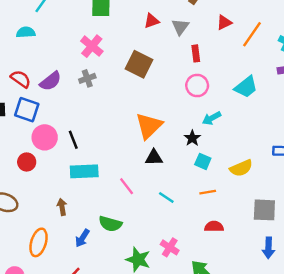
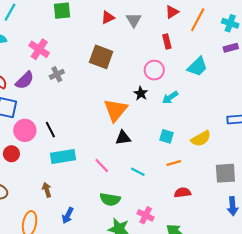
pink cross: (92, 46) -> (39, 49), moved
red rectangle: (196, 53) -> (167, 41), moved
black star: (192, 138) -> (141, 93), moved
green semicircle: (110, 224) -> (110, 199), moved

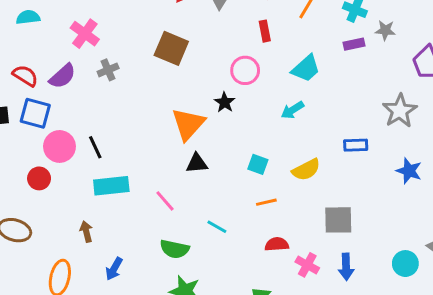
cyan arrow: (170, 97) -> (292, 110), moved
cyan line: (138, 172) -> (217, 227), moved
pink cross: (146, 215) -> (307, 265), moved

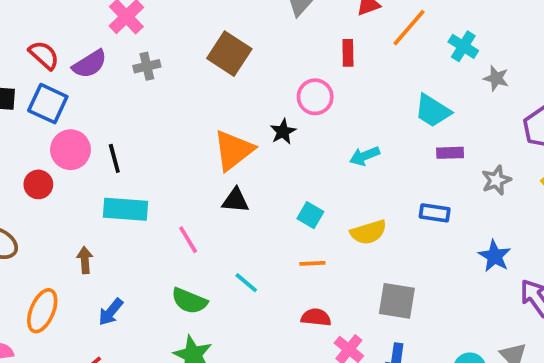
purple rectangle: (354, 44) -> (450, 153), moved
cyan trapezoid: (306, 68) -> (433, 111), moved, turned 64
gray star: (400, 111) -> (496, 180), size x0.7

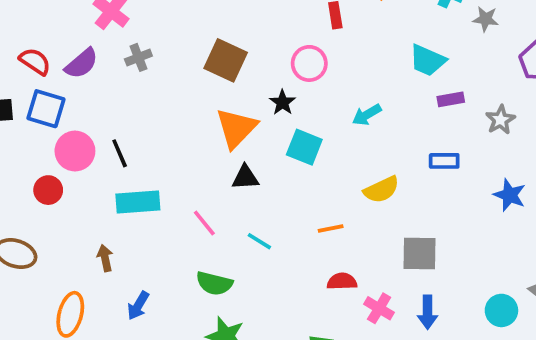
brown square: (229, 54) -> (226, 60), moved
cyan square: (310, 215) -> (304, 147), moved, size x1.4
cyan line: (246, 283) -> (259, 241), moved

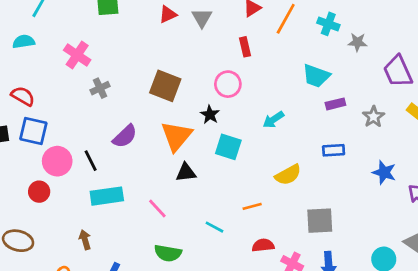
purple semicircle: (81, 64) -> (125, 136), moved
cyan line: (259, 241) -> (214, 227), moved

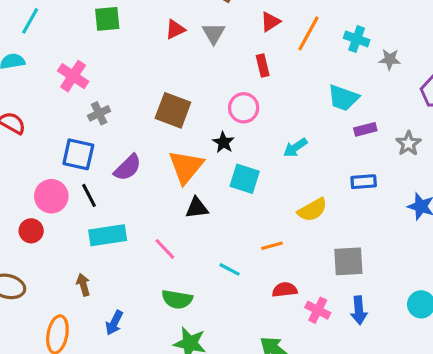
blue square: (33, 131) -> (78, 154), moved

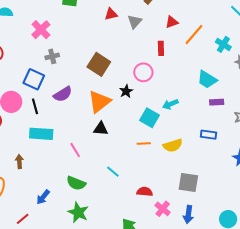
cyan square: (245, 179) -> (149, 118), moved
orange line: (272, 246) -> (144, 144), moved
blue arrow: (114, 323) -> (43, 197), moved

